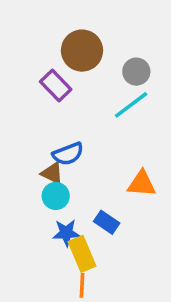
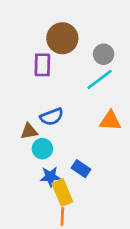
purple rectangle: (56, 86) -> (42, 65), turned 45
brown triangle: (52, 173) -> (29, 131), moved, turned -36
orange triangle: (142, 184) -> (110, 121), moved

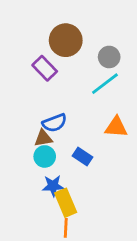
purple rectangle: (42, 65) -> (45, 68), turned -45
brown triangle: (29, 131) -> (43, 138), moved
blue rectangle: (81, 169) -> (83, 156), moved

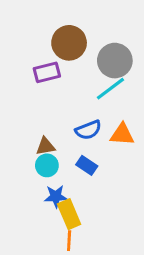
gray circle: (109, 57) -> (115, 61), size x1.5
purple rectangle: (45, 68) -> (47, 72), turned -60
blue semicircle: (54, 123) -> (88, 130), moved

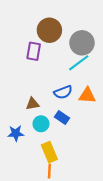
purple rectangle: (47, 72) -> (34, 51), turned -66
cyan circle: (47, 165) -> (41, 124), moved
blue star: (56, 196) -> (16, 133), moved

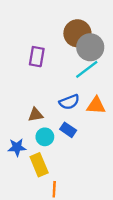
brown circle: (49, 30) -> (77, 33), moved
yellow rectangle: (49, 152) -> (39, 165), moved

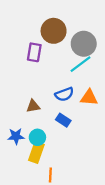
brown circle: (77, 33) -> (54, 31), moved
cyan circle: (45, 137) -> (37, 137), moved
yellow rectangle: (39, 165) -> (36, 152), turned 42

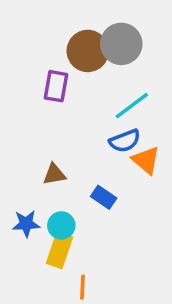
gray circle: (84, 44) -> (121, 44), moved
blue semicircle: (64, 94) -> (125, 141), moved
orange triangle: (89, 98) -> (146, 160), turned 36

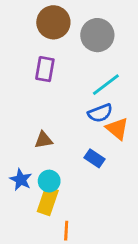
brown circle: (88, 51) -> (53, 22), moved
blue rectangle: (104, 197) -> (95, 158), moved
blue star: (26, 224) -> (21, 180), turned 30

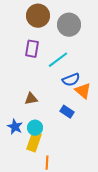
cyan line: (106, 85) -> (58, 60), moved

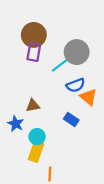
brown circle: (38, 16) -> (34, 35), moved
gray circle: (69, 25) -> (77, 52), moved
blue star: (15, 127) -> (16, 124), moved

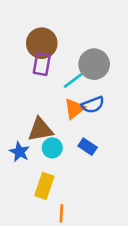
orange triangle: (88, 97) -> (74, 109), moved, turned 42
brown triangle: (33, 106) -> (40, 130), size x1.5
cyan circle: (37, 137) -> (52, 148), moved

